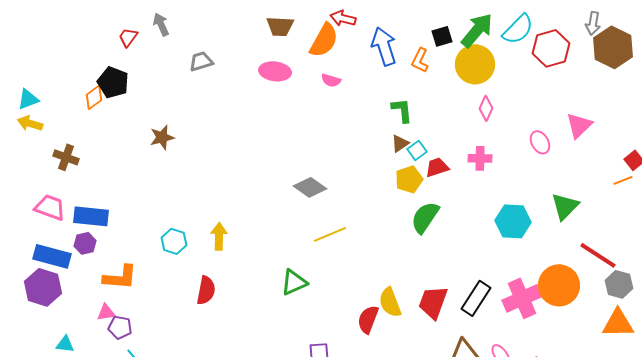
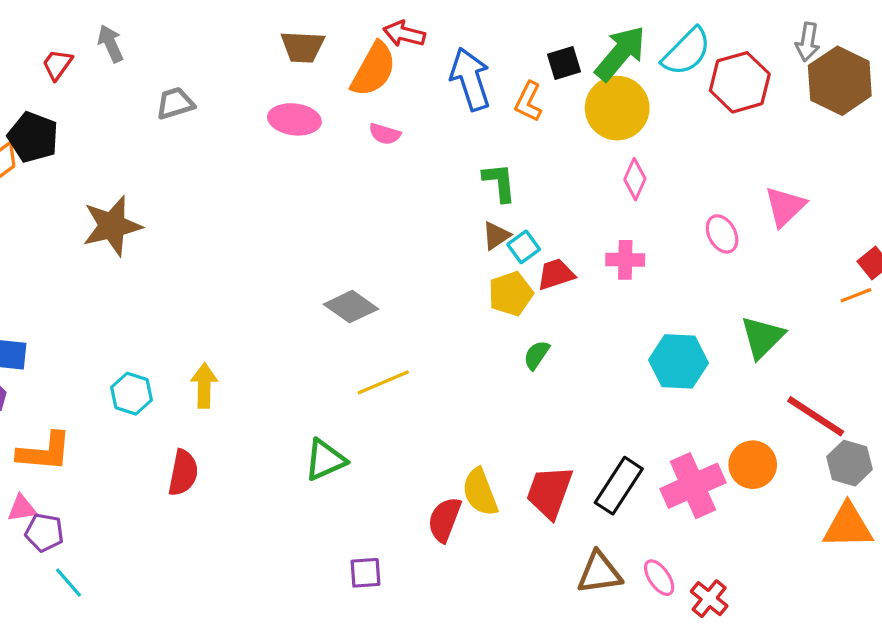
brown star: (162, 137) -> (112, 226), size x1.5
green semicircle: (425, 217) -> (536, 355), size x0.6
orange circle: (559, 285) -> (753, 465), size x0.7

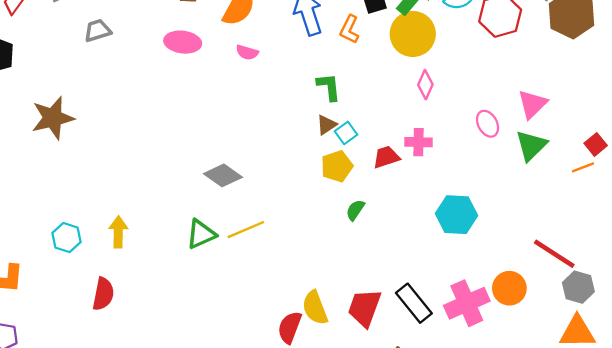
red trapezoid: (556, 274) -> (386, 157), moved
green triangle: (762, 337) -> (531, 146), moved
green triangle: (325, 460) -> (201, 234), moved
black rectangle: (619, 486) -> (414, 303), turned -72

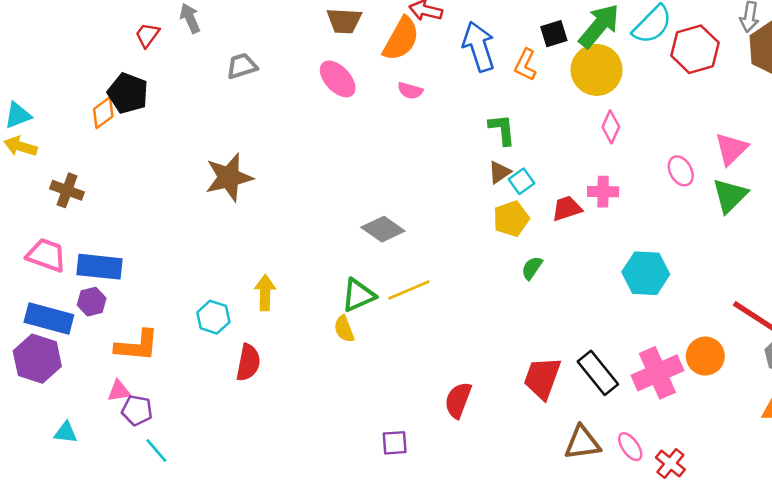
pink ellipse: (183, 42) -> (338, 79), turned 40
brown star: (53, 118) -> (229, 177), moved
cyan hexagon: (66, 238) -> (213, 317), moved
yellow semicircle: (315, 308) -> (344, 329), moved, size x0.7

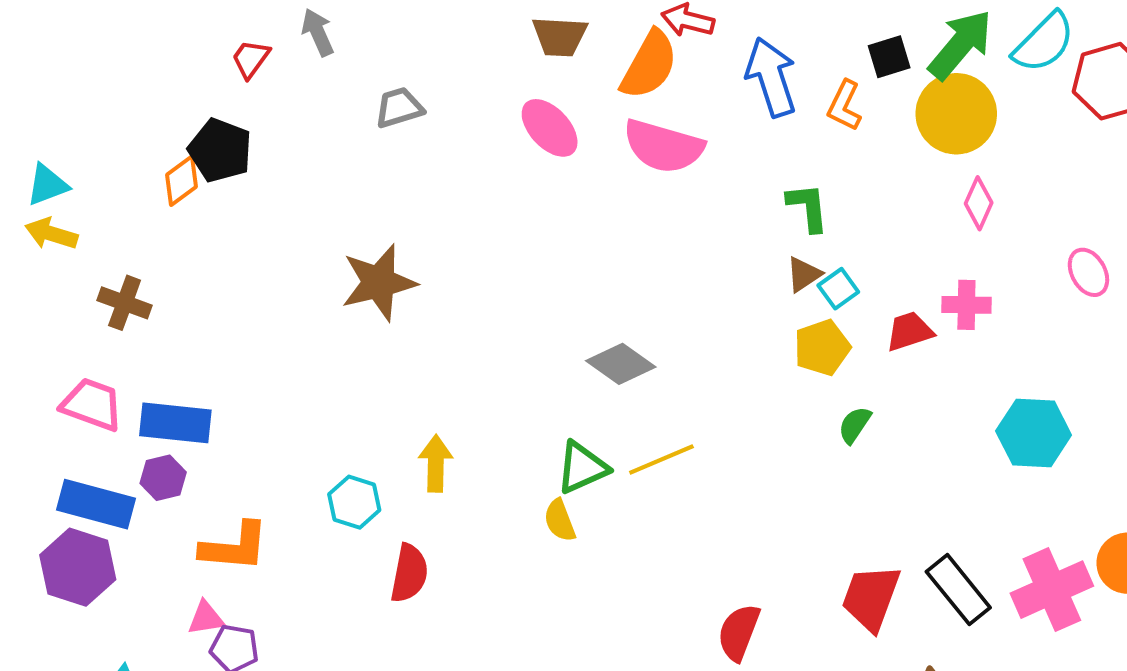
pink semicircle: (410, 91) -> (663, 146), size x2.0

